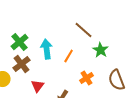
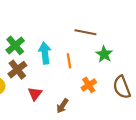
brown line: (84, 30) -> (85, 32), turned -30
orange line: (69, 56) -> (69, 61), turned -40

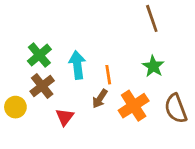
brown line: (85, 32) -> (152, 18), moved, turned 60
orange cross: (89, 85) -> (134, 106), size x1.5
brown arrow: (62, 106) -> (100, 99), moved

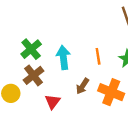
orange line: (108, 75) -> (98, 56), moved
orange cross: (134, 106) -> (111, 92), turned -35

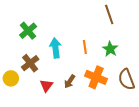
green cross: (31, 49) -> (28, 31), moved
brown arrow: (82, 86) -> (70, 81), moved

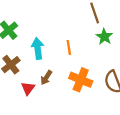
green star: (110, 49) -> (104, 37), moved
brown arrow: (70, 81) -> (46, 78), moved

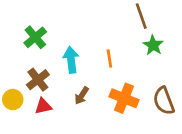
red triangle: (28, 88) -> (43, 106), moved, turned 40

